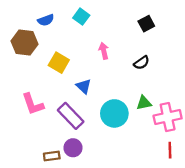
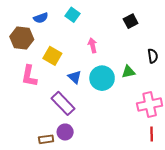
black semicircle: (142, 63) -> (153, 56), moved, turned -64
green triangle: (144, 103) -> (128, 72), moved
pink L-shape: (33, 104) -> (29, 76), moved, turned 30
cyan circle: (114, 113) -> (102, 78), moved

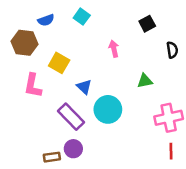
pink arrow: (93, 45) -> (114, 49), moved
black semicircle: (153, 56) -> (172, 50), moved
cyan circle: (102, 78) -> (108, 109), moved

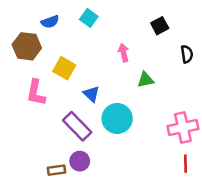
green triangle: (145, 81) -> (146, 80), moved

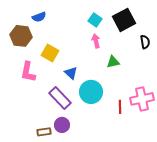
cyan square: (89, 18) -> (95, 20), moved
black square: (160, 26) -> (124, 20), size x1.6
red line: (185, 164) -> (120, 107), moved

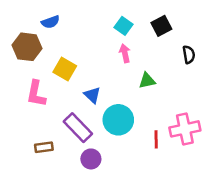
black square: (124, 20) -> (161, 26), size x0.7
purple circle: (62, 125) -> (91, 159), moved
brown rectangle: (44, 132) -> (44, 147), moved

